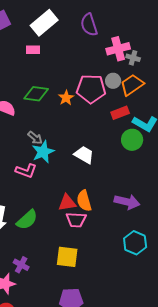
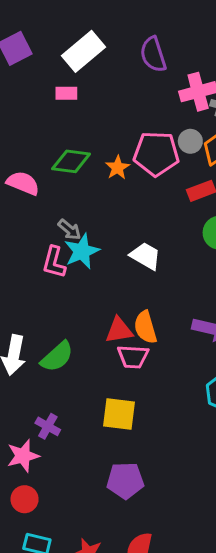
pink L-shape: (26, 171) -> (54, 262), moved, turned 85

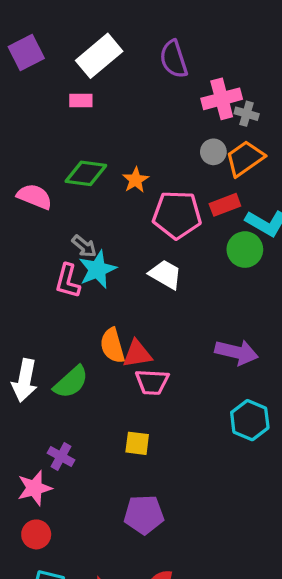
pink pentagon: (156, 154) -> (177, 215), moved
orange semicircle: (145, 327) -> (112, 346), moved
yellow square: (119, 414) -> (137, 443), size x0.7

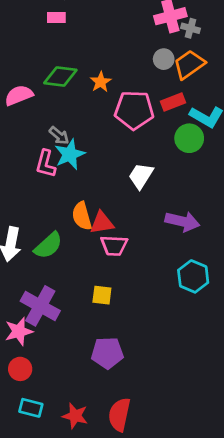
pink semicircle: (35, 197) -> (19, 95), turned -44
white trapezoid: (165, 274) -> (141, 176), moved, turned -88
purple cross: (61, 457) -> (40, 306), size x1.8

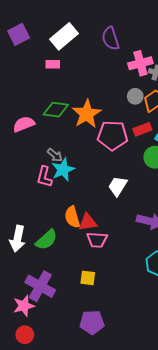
orange star: (101, 82) -> (87, 114), size x1.8

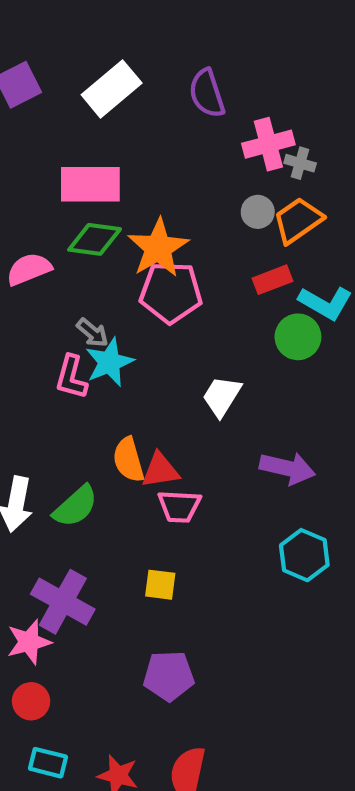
pink rectangle: (53, 64) -> (90, 184), moved, size x2.0
pink pentagon: (113, 136) -> (171, 292), moved

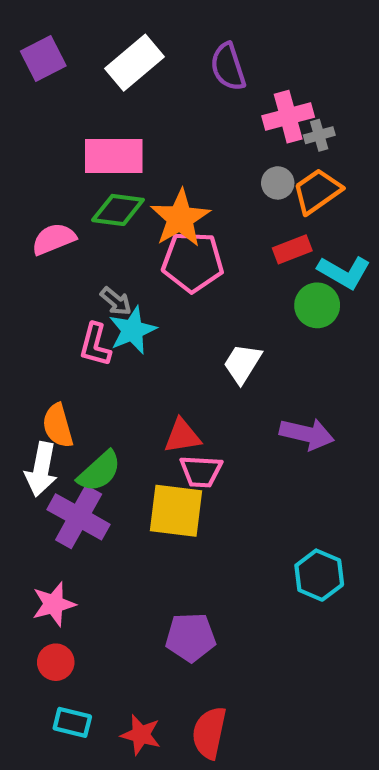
gray cross: (300, 163) -> (319, 135), turned -32
orange semicircle: (128, 460) -> (58, 426), moved
cyan hexagon: (304, 555) -> (319, 575), moved
yellow square: (160, 585) -> (176, 511), moved, size x1.8
purple cross: (63, 602) -> (79, 517), moved

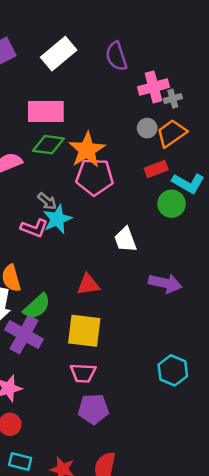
pink L-shape: (95, 345) -> (34, 228), turned -84
white trapezoid: (242, 363) -> (125, 240), turned -52
pink trapezoid: (201, 471) -> (83, 373), moved

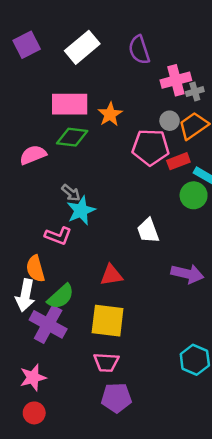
orange star: (87, 150) -> (110, 114), moved, size x0.7
pink pentagon: (95, 177) -> (151, 147), moved
pink L-shape: (34, 228) -> (58, 236), moved

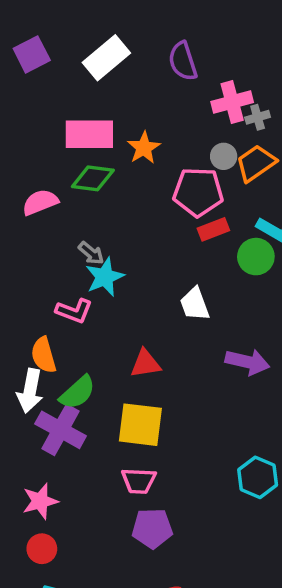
red rectangle: (178, 161) -> (213, 229), moved

